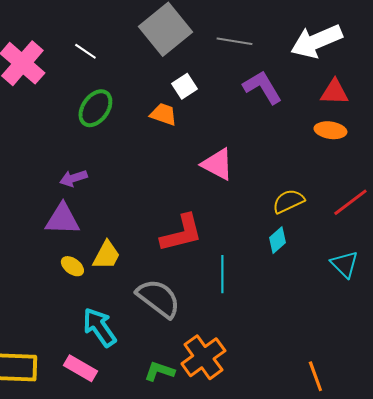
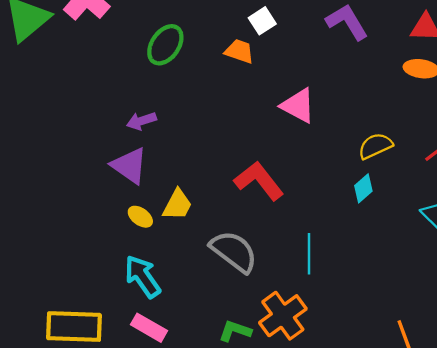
purple triangle: (62, 219) -> (129, 166), turned 33
red L-shape: (181, 233) -> (259, 181), turned -114
cyan line: (222, 274) -> (309, 254), moved
cyan arrow: (99, 327) -> (143, 277), moved

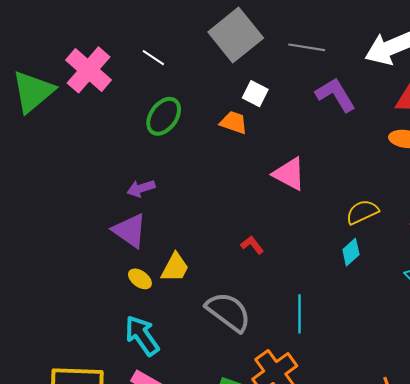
white square: (262, 21) -> (255, 94), turned -30
red L-shape: (259, 181) -> (252, 245), size x0.5

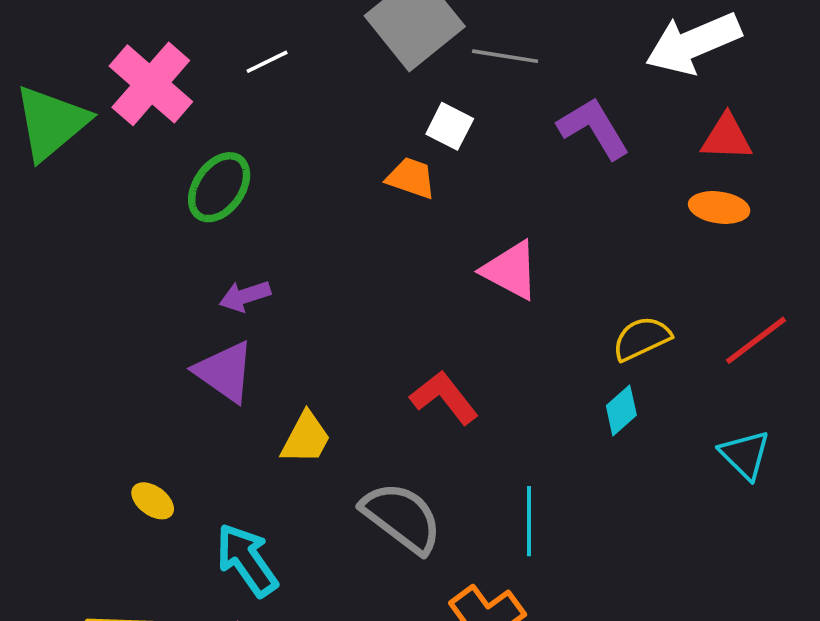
gray line: (307, 47) -> (505, 56), moved
white line: (153, 58) -> (267, 62), turned -60
green ellipse: (164, 116) -> (219, 187), moved
red L-shape: (252, 245) -> (444, 398), size x1.6
yellow ellipse: (140, 279) -> (153, 501), moved

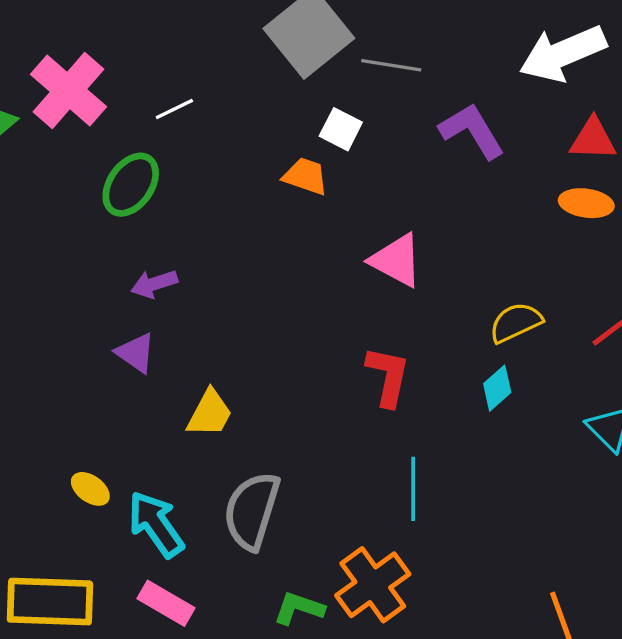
white line: (267, 62) -> (174, 109), moved
purple triangle: (225, 372) -> (136, 353), size x0.7
red L-shape: (444, 398) -> (388, 376), moved, turned 50
yellow ellipse: (153, 501) -> (90, 489), moved
gray semicircle: (402, 517) -> (252, 511), moved, turned -110

